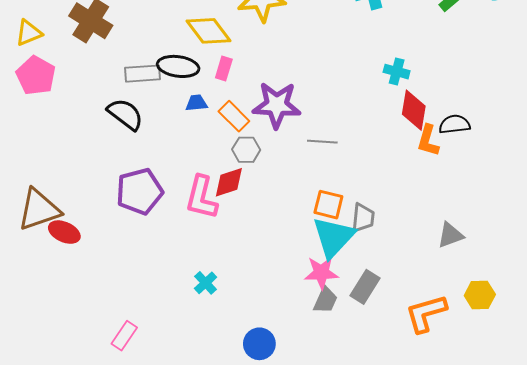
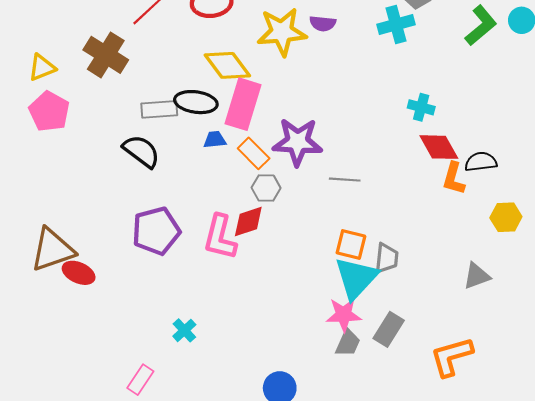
pink rectangle: (224, 68) -> (243, 104), size x2.0
red diamond: (414, 110) -> (439, 147), turned -39
cyan cross: (206, 283) -> (184, 330), moved
yellow hexagon: (480, 295) -> (506, 217), moved

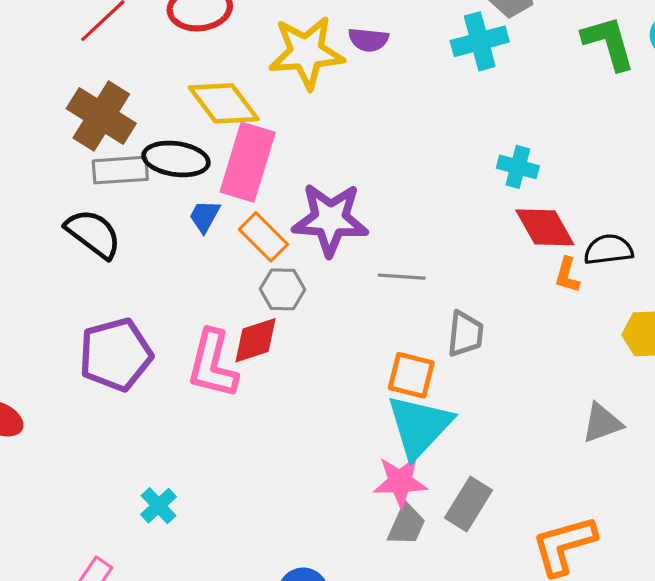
green L-shape: (481, 26) -> (608, 43), turned -66
brown cross: (106, 55) -> (101, 116), moved
blue trapezoid: (215, 140) -> (205, 216), turned -55
orange L-shape: (454, 179) -> (567, 275), size x0.7
gray trapezoid: (387, 258) -> (465, 334), moved

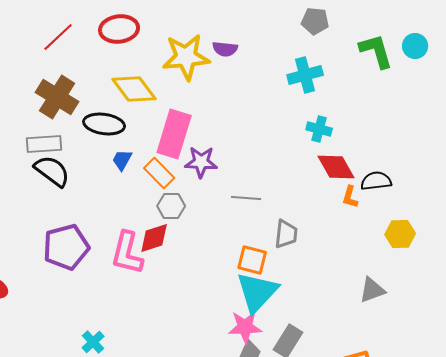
cyan cross: (480, 41) -> (305, 75), moved
pink rectangle: (248, 162) -> (174, 134), moved
gray rectangle: (120, 170) -> (44, 144), moved
purple star: (330, 219) -> (201, 162), size x0.7

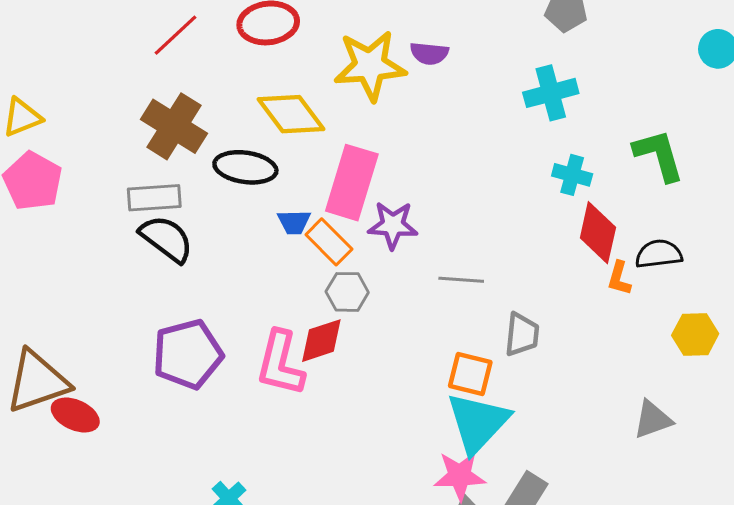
green L-shape: (376, 51) -> (659, 155), moved
blue trapezoid: (122, 160) -> (294, 222), moved, turned -120
red diamond: (336, 167) -> (598, 233), turned 42

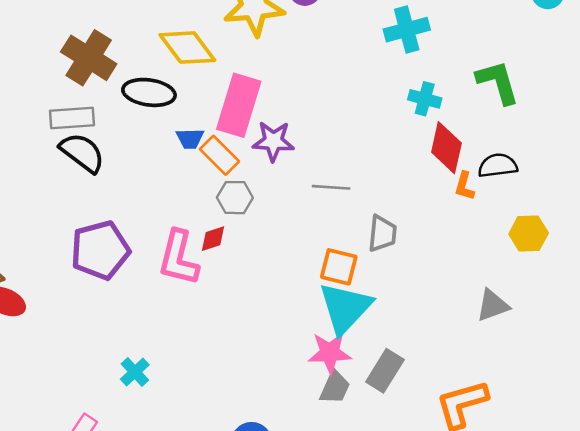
red diamond: (321, 341) -> (213, 239), size x0.7

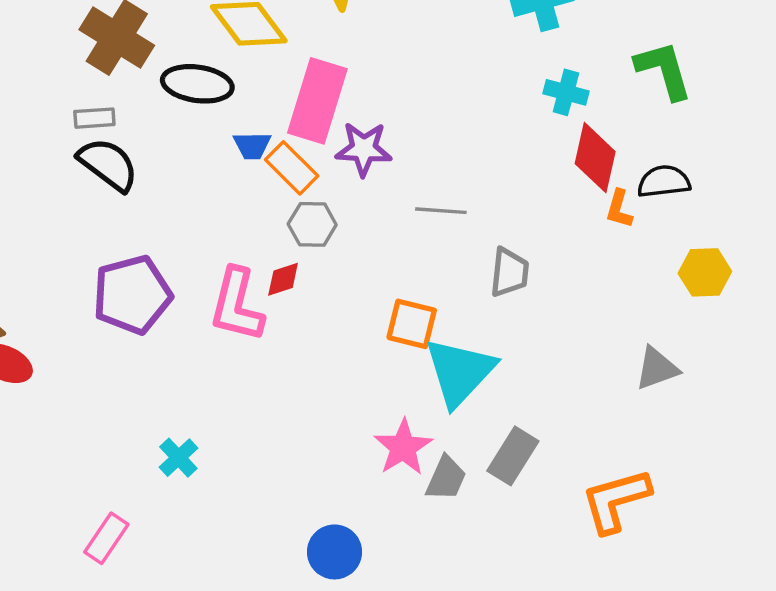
gray rectangle: (72, 118) -> (94, 118), size x0.7
orange square: (339, 267) -> (412, 324), moved
pink star: (330, 353) -> (403, 447), moved, turned -30

